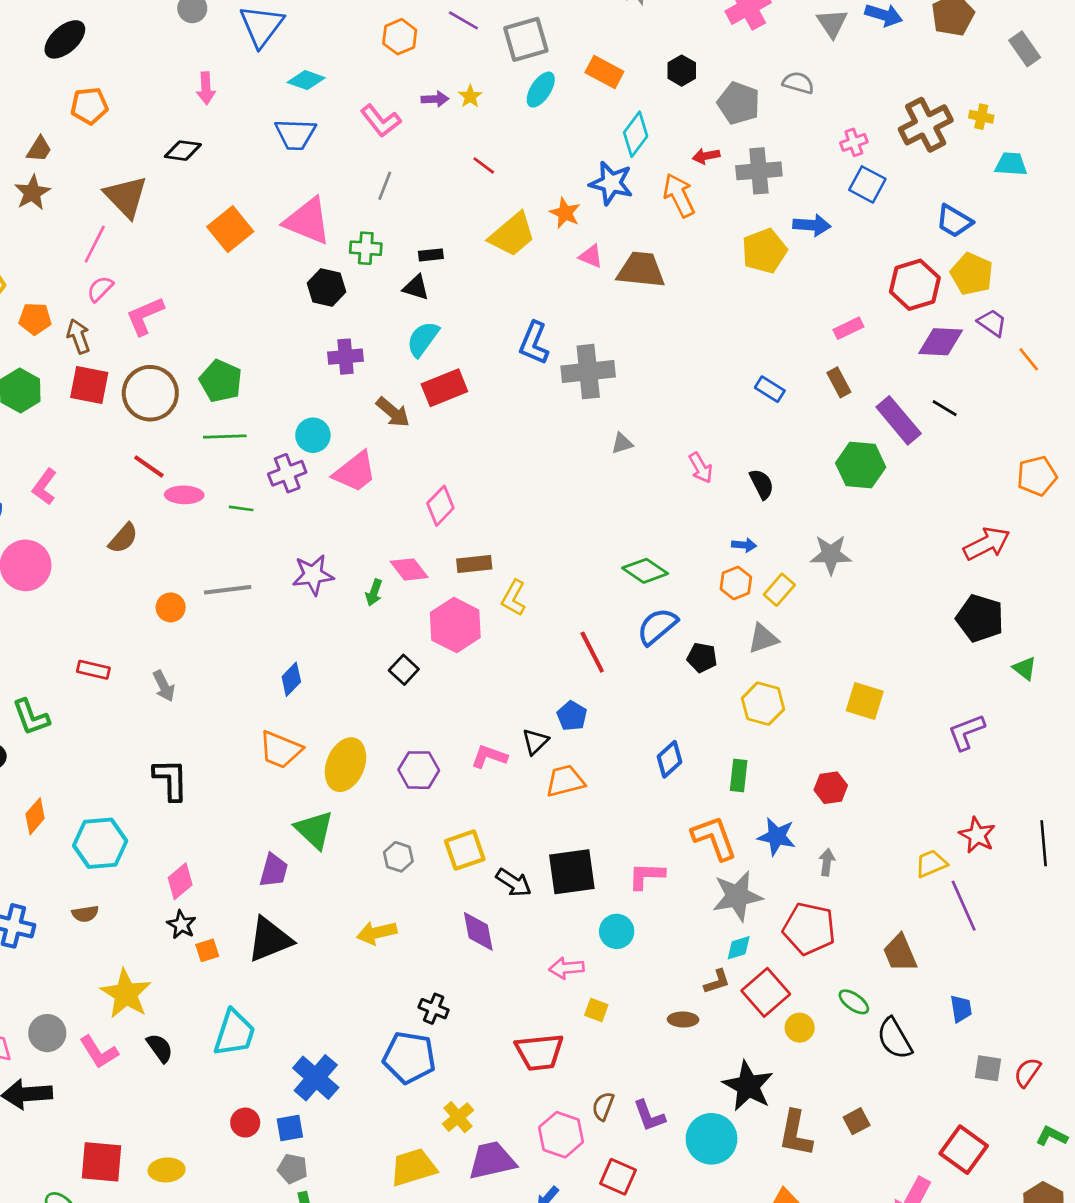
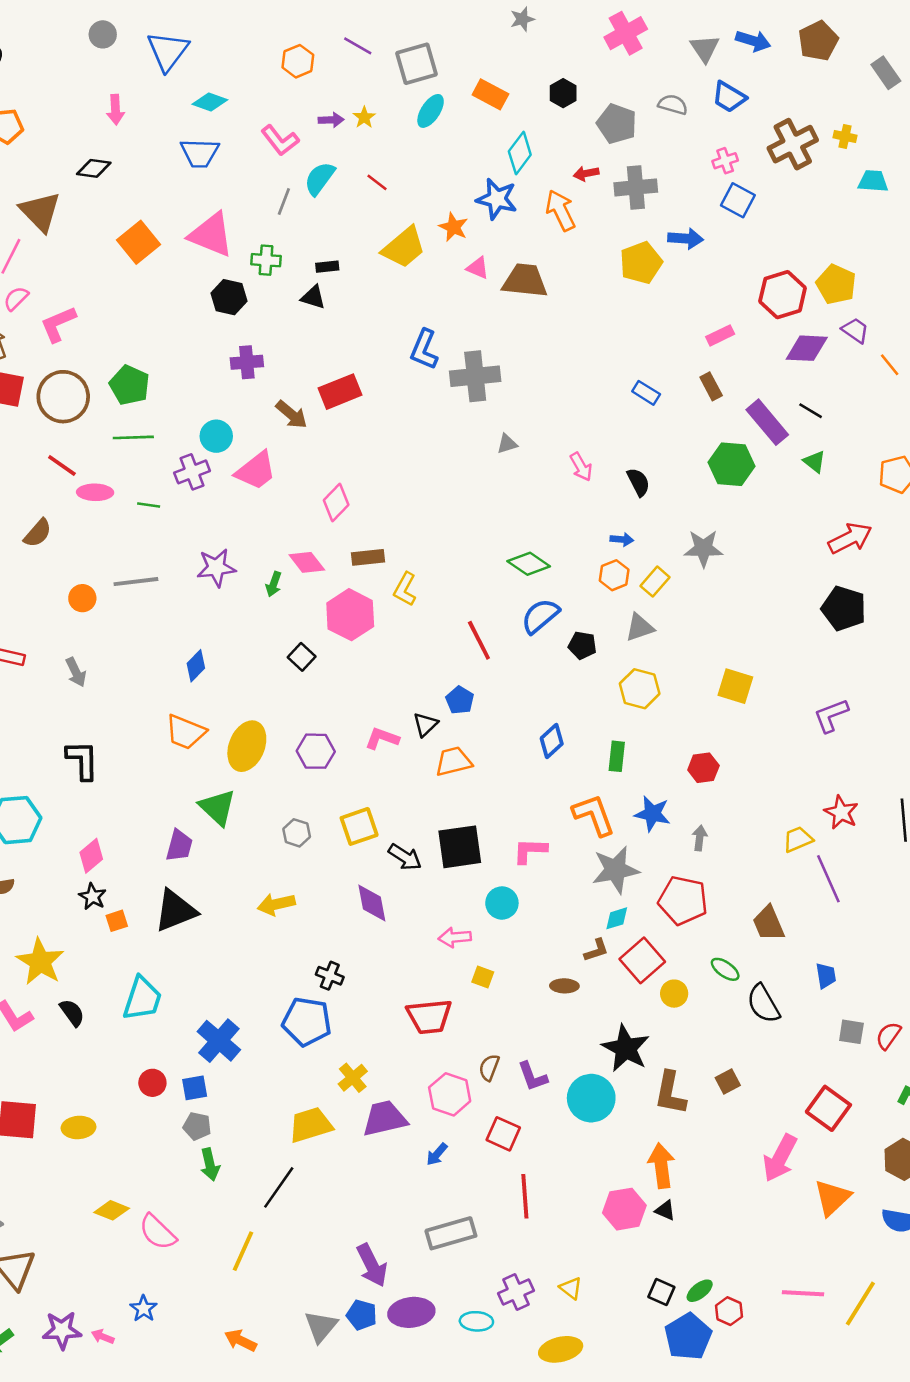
blue trapezoid: (954, 221) -> (729, 97), moved
cyan semicircle: (423, 339) -> (320, 179), moved
green triangle: (1025, 668) -> (814, 462), moved

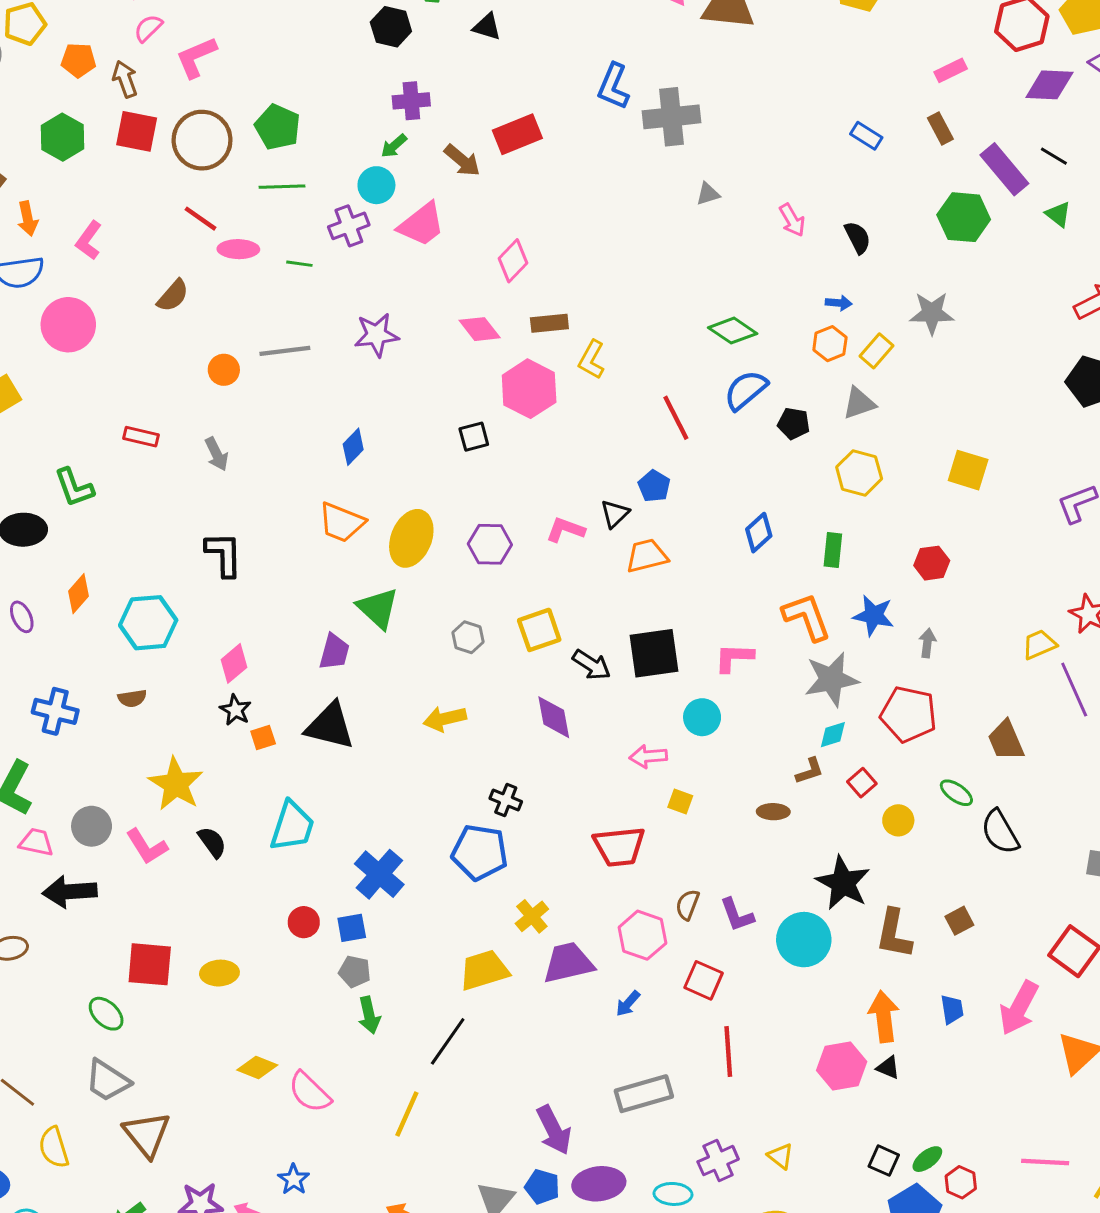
green arrow: (274, 584) -> (394, 146), moved, turned 30
black square: (302, 657) -> (474, 437), turned 32
black triangle: (175, 911) -> (330, 726), turned 36
red square: (642, 960) -> (862, 783), size x0.6
blue trapezoid: (826, 976) -> (952, 1009), moved

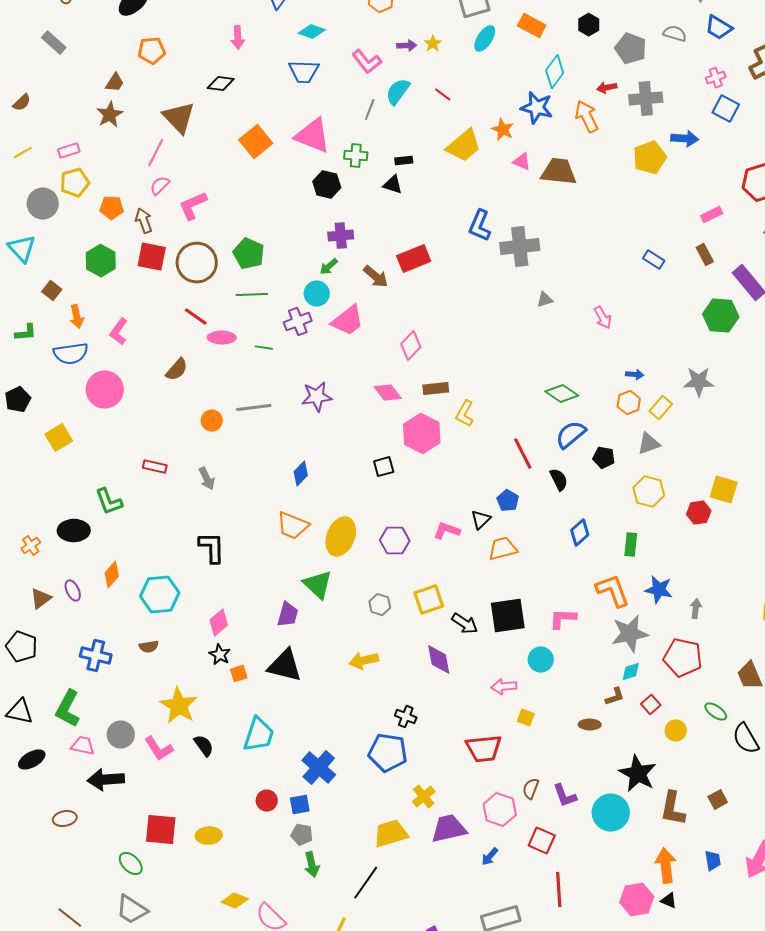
black semicircle: (858, 237) -> (559, 480), moved
red hexagon: (932, 563) -> (699, 513), moved

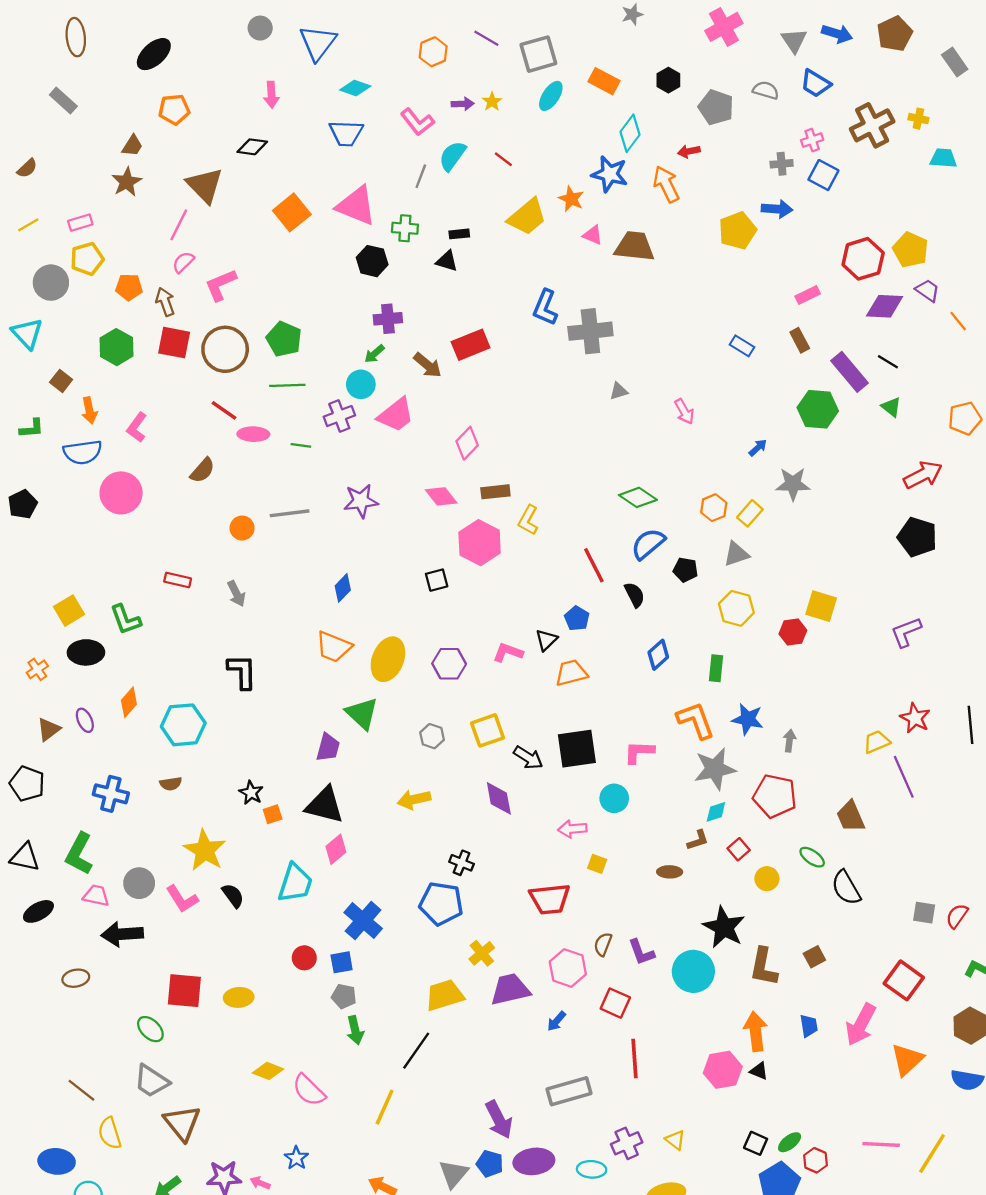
gray cross: (646, 99) -> (782, 164), moved, size x0.6
blue arrow: (635, 375) -> (758, 448), moved, turned -48
yellow square: (59, 438) -> (69, 611), moved
pink diamond: (219, 623) -> (336, 849), moved

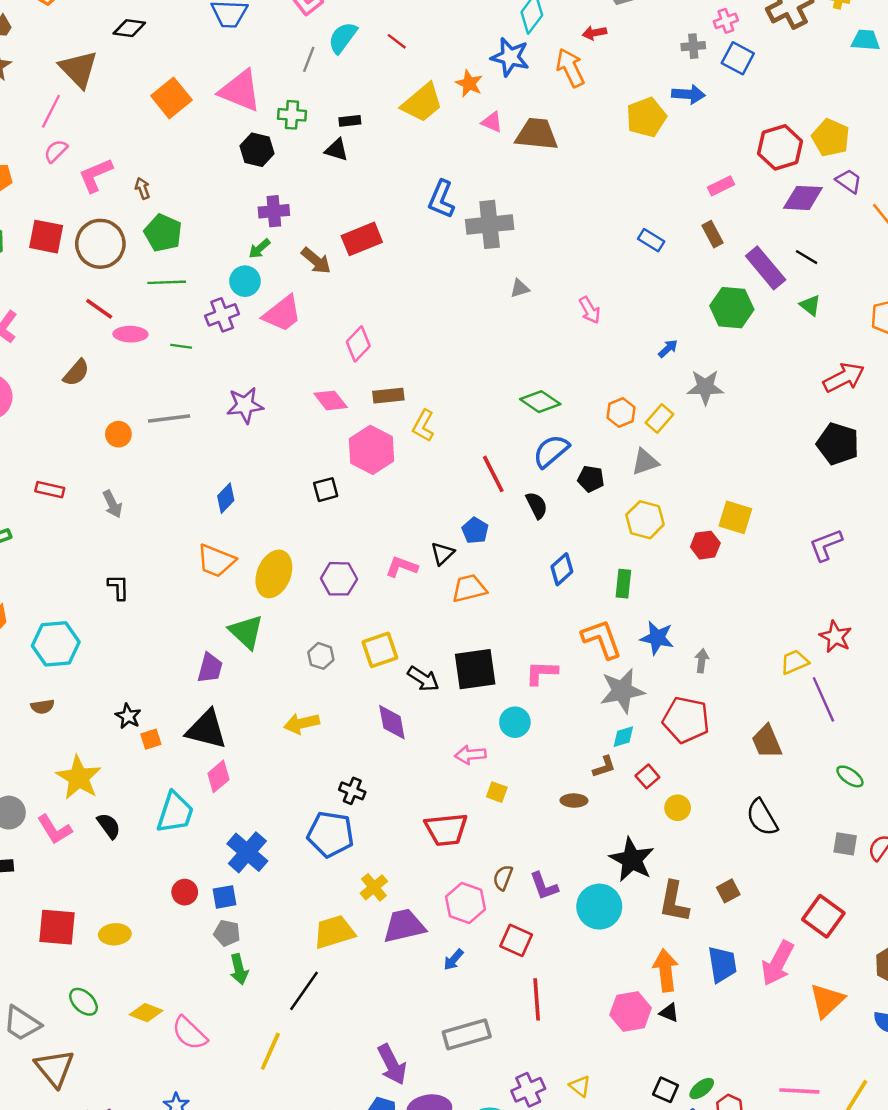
brown arrow: (165, 302) -> (143, 188), moved, size x0.7
black L-shape: (242, 672) -> (118, 587), size x0.7
green ellipse: (812, 857) -> (850, 776), moved
blue trapezoid: (809, 1026) -> (722, 964), size x1.5
green ellipse: (150, 1029) -> (83, 1002), moved

